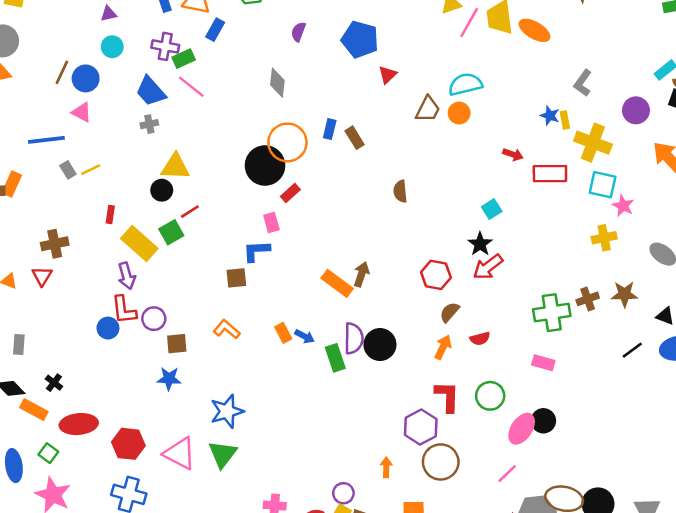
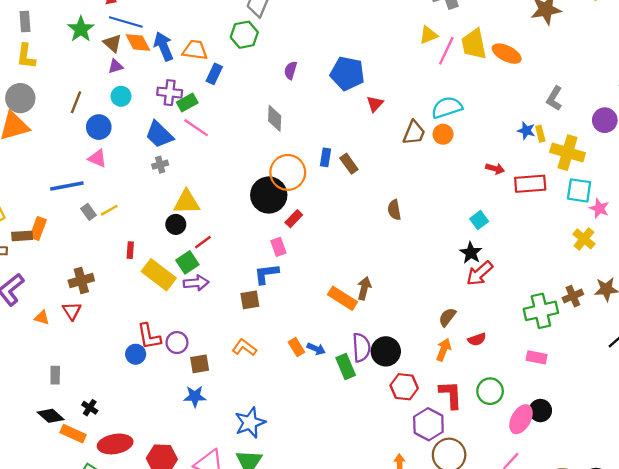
brown line: (62, 72) -> (76, 102), moved
yellow cross: (604, 238) -> (584, 239), turned -35
red hexagon: (436, 275) -> (404, 387), moved
purple arrow: (127, 276) -> (196, 283), moved, turned -75

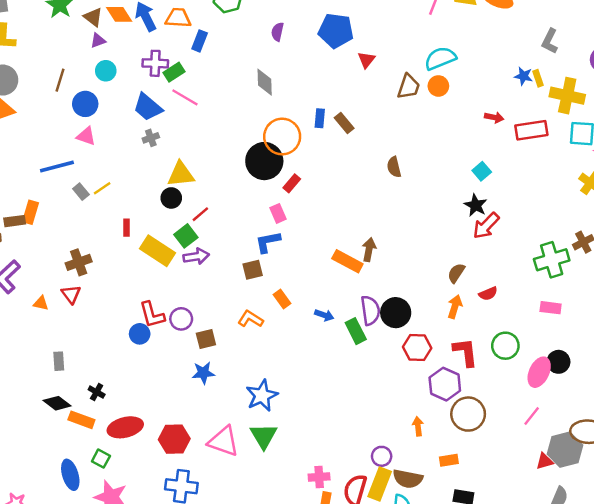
orange rectangle: (296, 347) -> (282, 299), moved

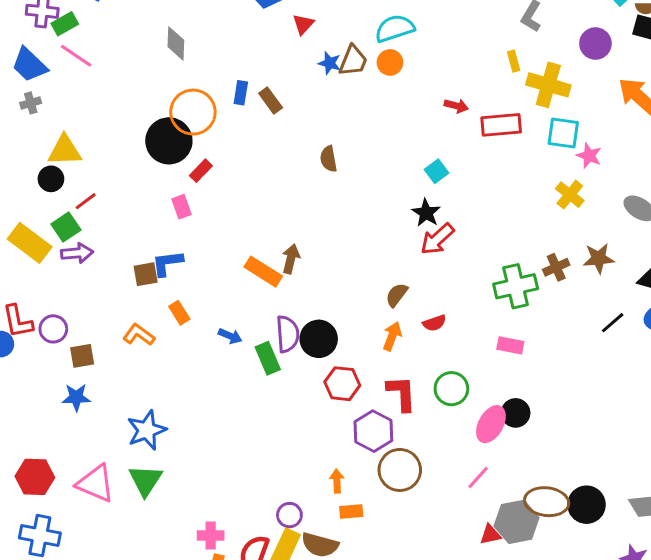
blue star: (523, 76) -> (330, 63), moved
blue L-shape: (268, 242) -> (167, 263), moved
orange rectangle: (449, 460) -> (351, 511), moved

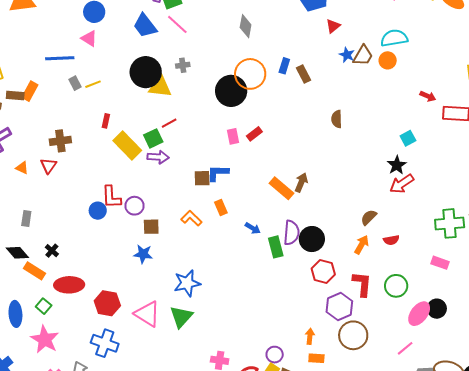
gray cross: (31, 103) -> (183, 65), moved
red rectangle: (201, 171) -> (254, 134), moved
black circle: (51, 179) -> (146, 72), moved, size x1.8

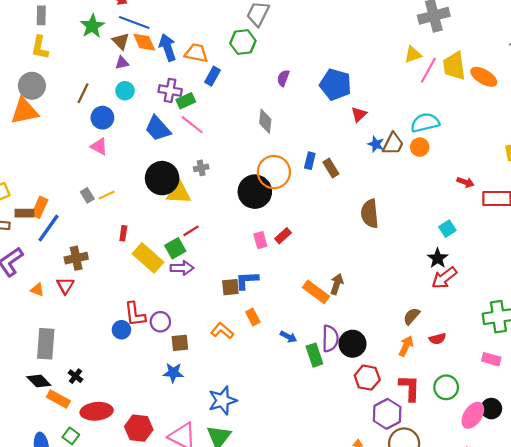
blue line: (60, 58) -> (48, 228), moved, turned -48
brown semicircle: (337, 119) -> (370, 214), size x1.5
gray rectangle: (26, 219) -> (46, 344), size x1.8

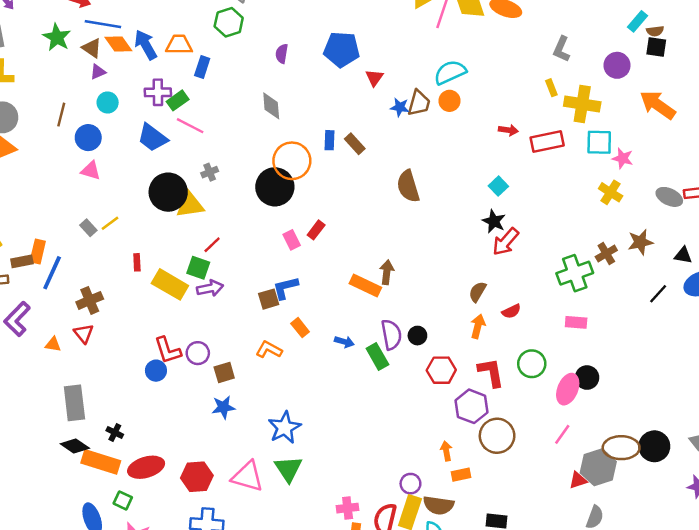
green square: (175, 248) -> (198, 268), turned -30
black circle: (352, 344) -> (417, 336), size x0.6
orange rectangle: (58, 399) -> (101, 462), size x1.4

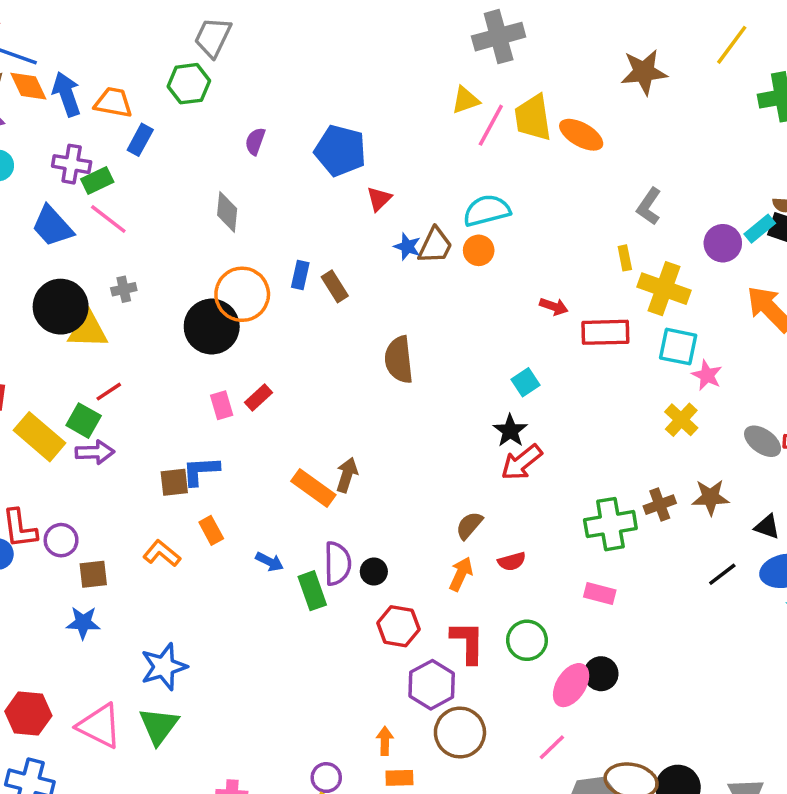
cyan rectangle: (637, 21) -> (760, 229), moved

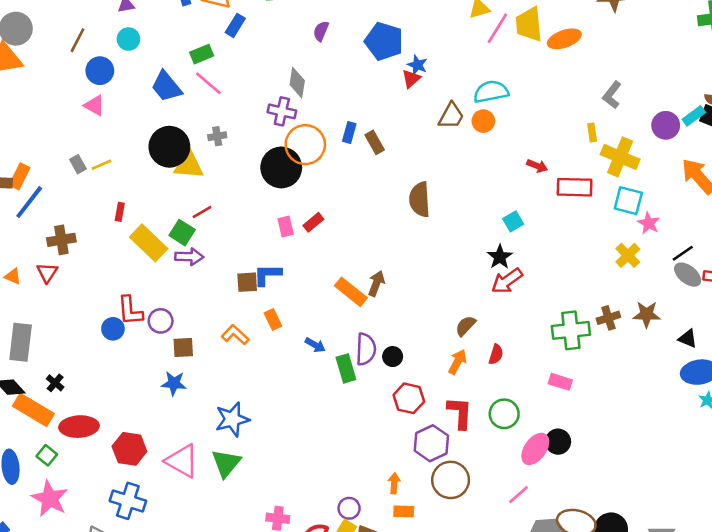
orange ellipse: (581, 135) -> (564, 39), turned -52
purple cross: (72, 164) -> (282, 111), moved
blue star: (407, 247) -> (417, 65), moved
red semicircle: (512, 561) -> (496, 354), turned -60
black line: (722, 574) -> (683, 253), moved

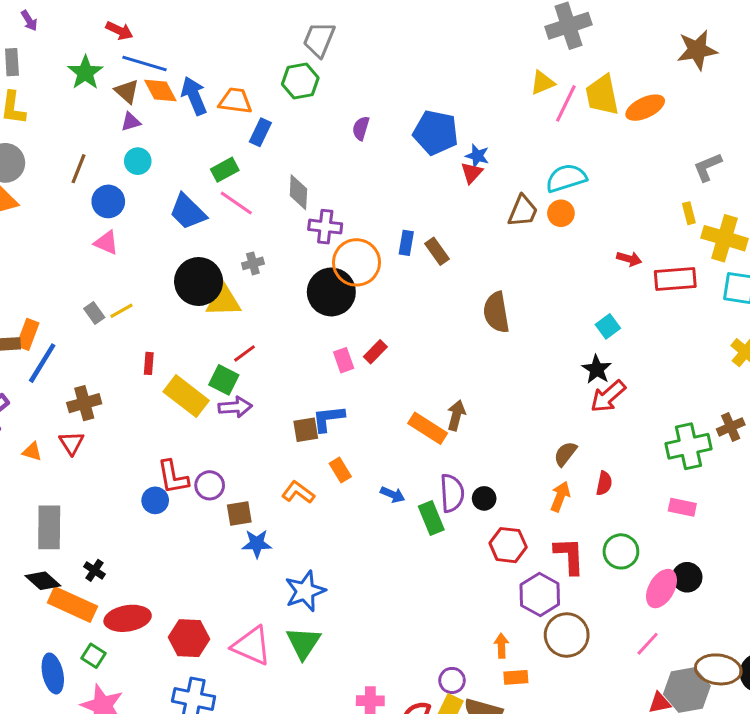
gray diamond: (297, 83) -> (298, 192), moved
gray L-shape: (612, 95) -> (708, 167), turned 36
blue star: (174, 383) -> (257, 544), moved

